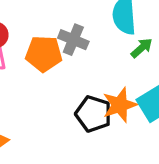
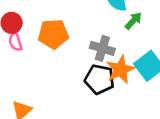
gray cross: (73, 40) -> (102, 48), moved

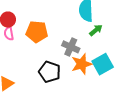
black pentagon: (99, 79) -> (50, 72), moved

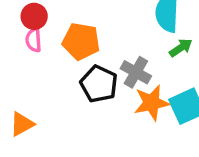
black pentagon: (50, 72) -> (99, 84), moved

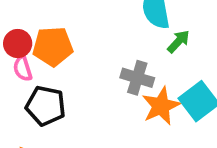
orange pentagon: (81, 41) -> (53, 46), moved
black pentagon: (99, 84) -> (46, 106), moved

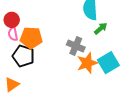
orange pentagon: (53, 46) -> (31, 38), moved

